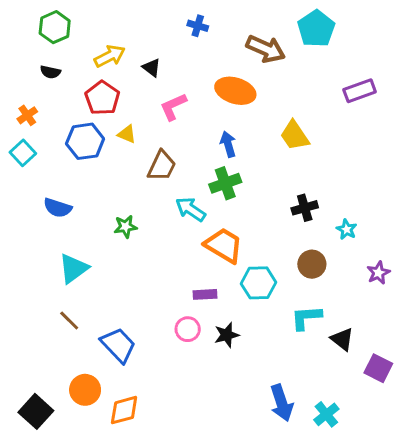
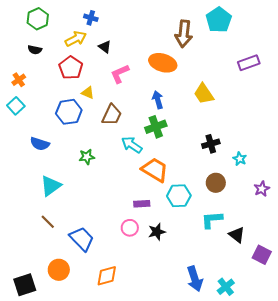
blue cross: (198, 26) -> (91, 18), moved
brown arrow: (266, 49) -> (184, 34), turned 72
blue hexagon: (85, 141) -> (69, 112), moved
orange diamond: (124, 410) -> (107, 276), moved
black square: (36, 411) -> (25, 285), turned 30

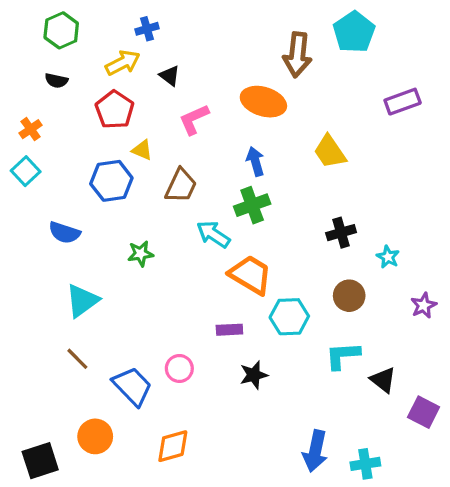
blue cross: (91, 18) -> (147, 29), turned -32
pink circle: (130, 228) -> (179, 368), moved
blue arrow: (195, 279) -> (315, 451), turned 30
cyan cross: (226, 287) -> (365, 464), turned 30

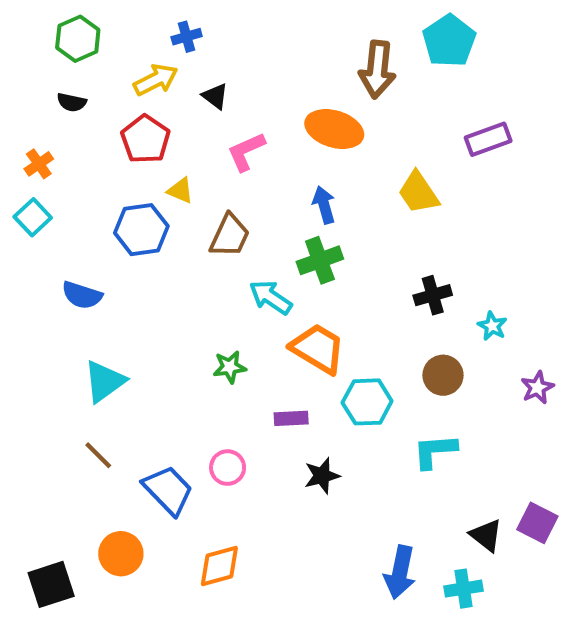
purple rectangle: (403, 102) -> (488, 139), moved
green star: (141, 254) -> (230, 367), moved
black triangle: (383, 380) -> (486, 535), moved

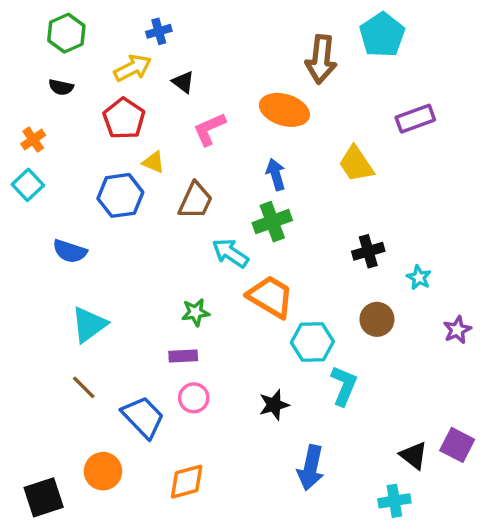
purple rectangle: (291, 418) -> (183, 356), moved
cyan L-shape: (435, 451) -> (344, 386), moved, turned 117
blue arrow: (400, 572) -> (311, 468), moved

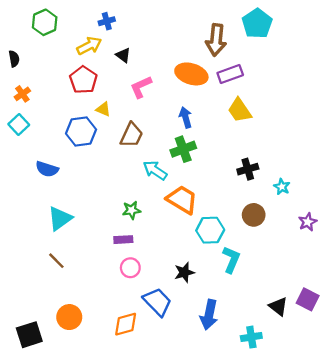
black semicircle: (61, 87) -> (14, 59), moved, turned -112
purple rectangle: (415, 119) -> (230, 74), moved
blue trapezoid: (143, 417) -> (157, 302), moved
cyan cross: (394, 501) -> (251, 337), moved

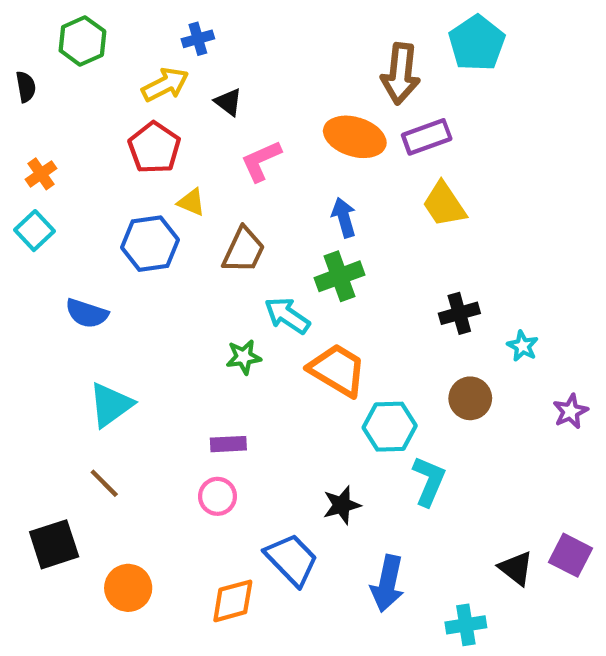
black semicircle: (14, 59) -> (26, 87), moved
green star: (132, 210) -> (244, 357), moved
pink circle: (130, 268) -> (218, 496), moved
black square: (29, 335) -> (54, 544), moved

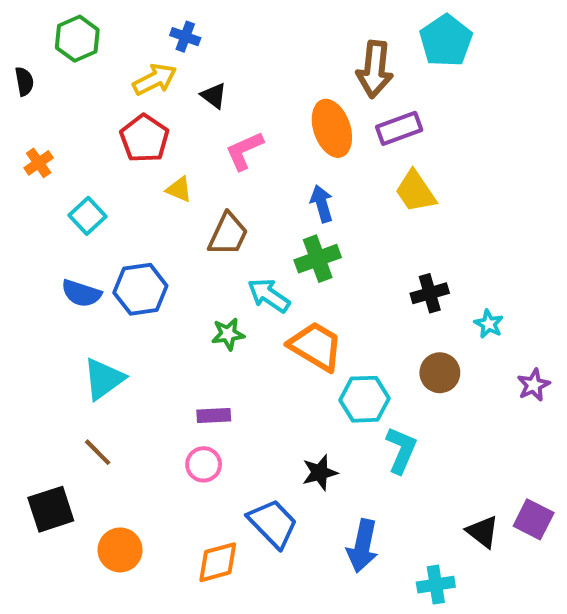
blue cross: (198, 39) -> (185, 37), turned 36
orange ellipse: (355, 137) -> (332, 128), turned 54
cyan square: (34, 231) -> (87, 216), moved
blue hexagon: (150, 244) -> (140, 289), moved

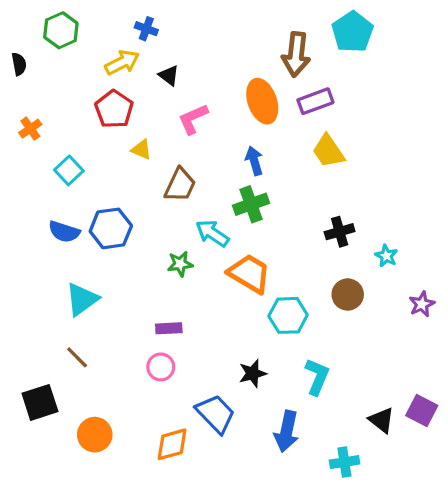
cyan L-shape: (401, 450) -> (317, 377), moved

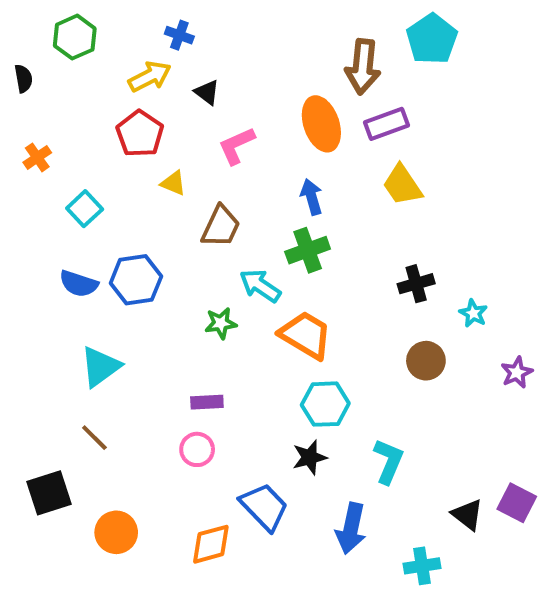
cyan hexagon: (288, 315) -> (325, 404), moved

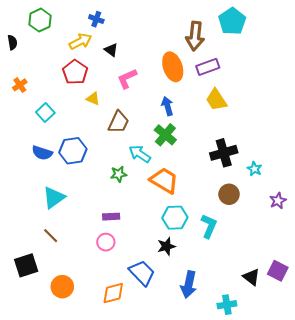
green cross: (308, 250) -> (165, 135), turned -30
black cross: (416, 284) -> (224, 153), size x1.4
cyan L-shape: (388, 461) -> (209, 226), moved

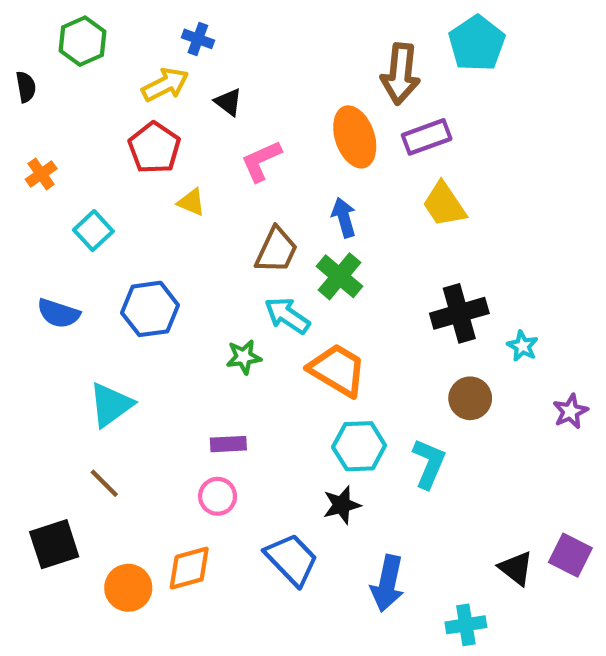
brown trapezoid: (119, 122) -> (276, 250), moved
blue semicircle: (42, 153) -> (59, 313), moved
orange diamond: (113, 293) -> (189, 568), moved

